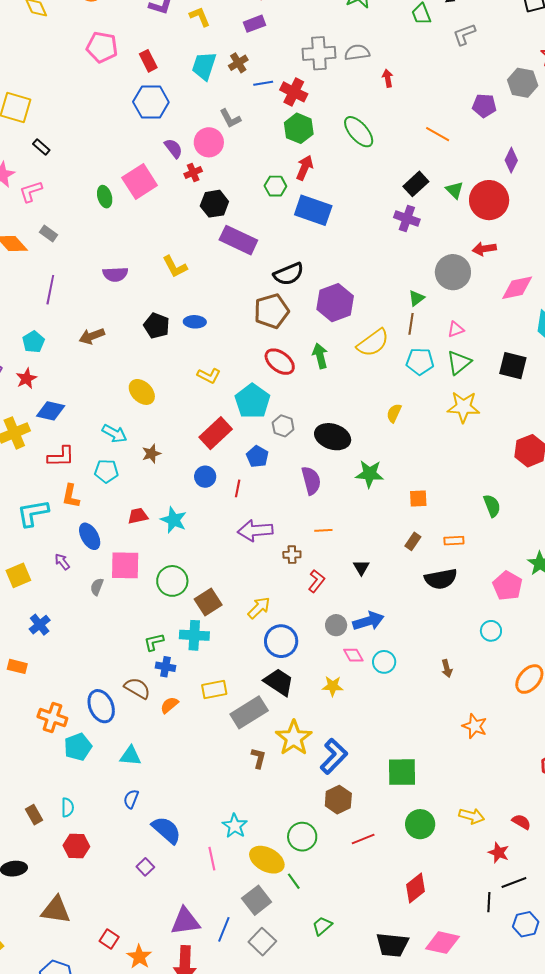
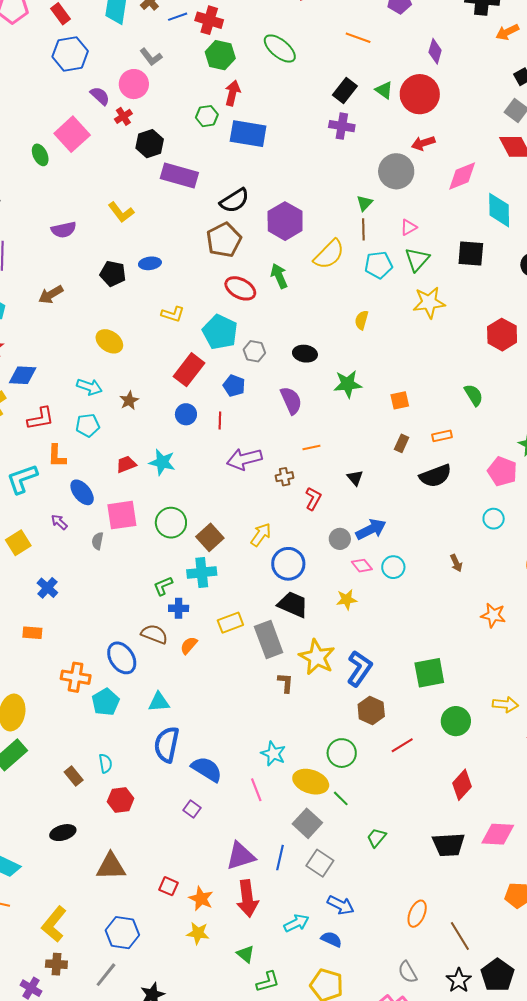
black ellipse: (333, 437) -> (305, 354), size x0.7
gray rectangle: (249, 712) -> (269, 639), turned -69
blue semicircle: (131, 799) -> (167, 744), size x1.8

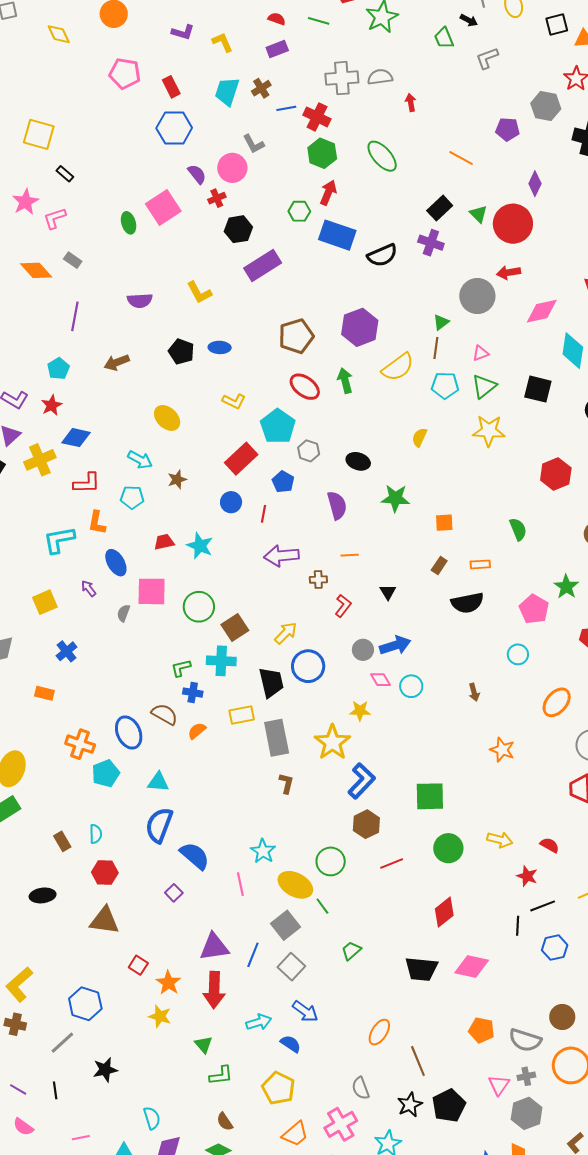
purple rectangle: (179, 176) -> (263, 265), turned -57
black semicircle: (234, 201) -> (382, 255), moved
black trapezoid: (293, 605) -> (271, 682), moved, turned 44
yellow star: (317, 657) -> (332, 742), moved
brown triangle: (111, 866) -> (104, 921), moved

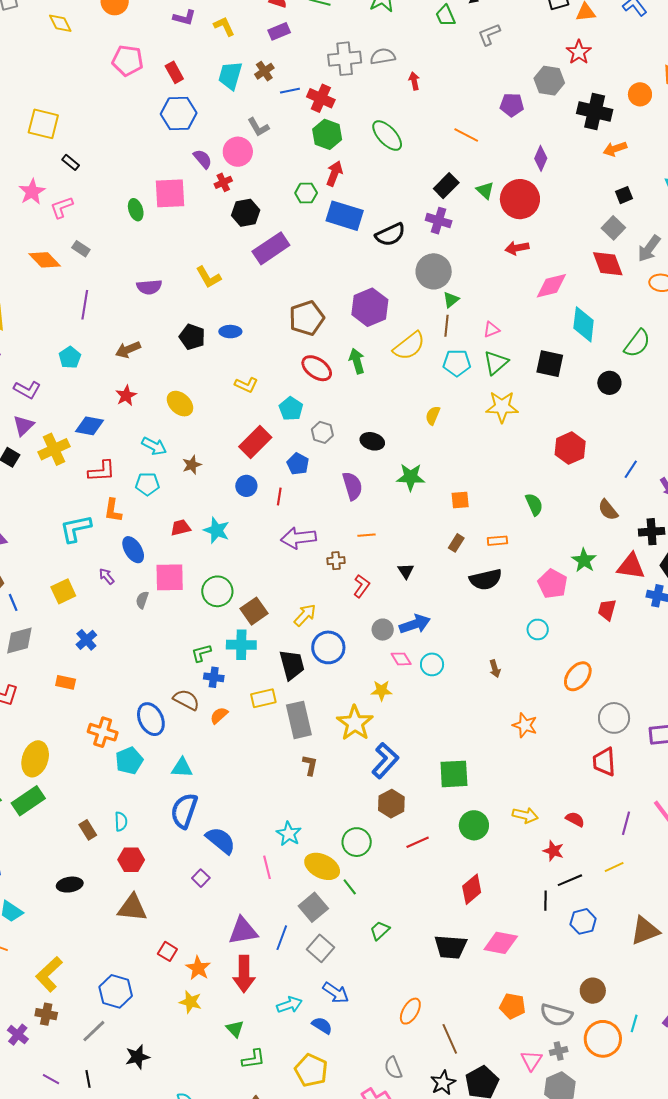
pink square: (163, 208) -> (170, 193), turned 32
gray circle: (477, 296) -> (434, 271), moved
red star: (52, 405) -> (126, 396), moved
cyan pentagon: (278, 426) -> (291, 409), size x0.7

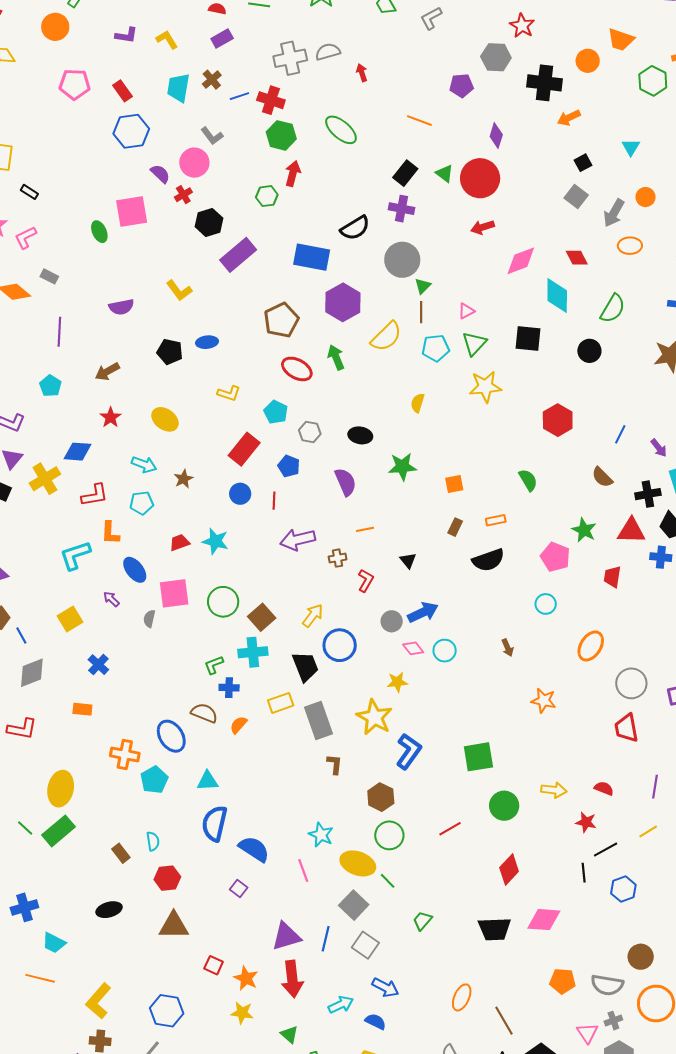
blue rectangle: (345, 216) -> (312, 257), moved
red diamond: (608, 264) -> (577, 258), moved, size x0.7
brown hexagon: (391, 804) -> (381, 797), moved

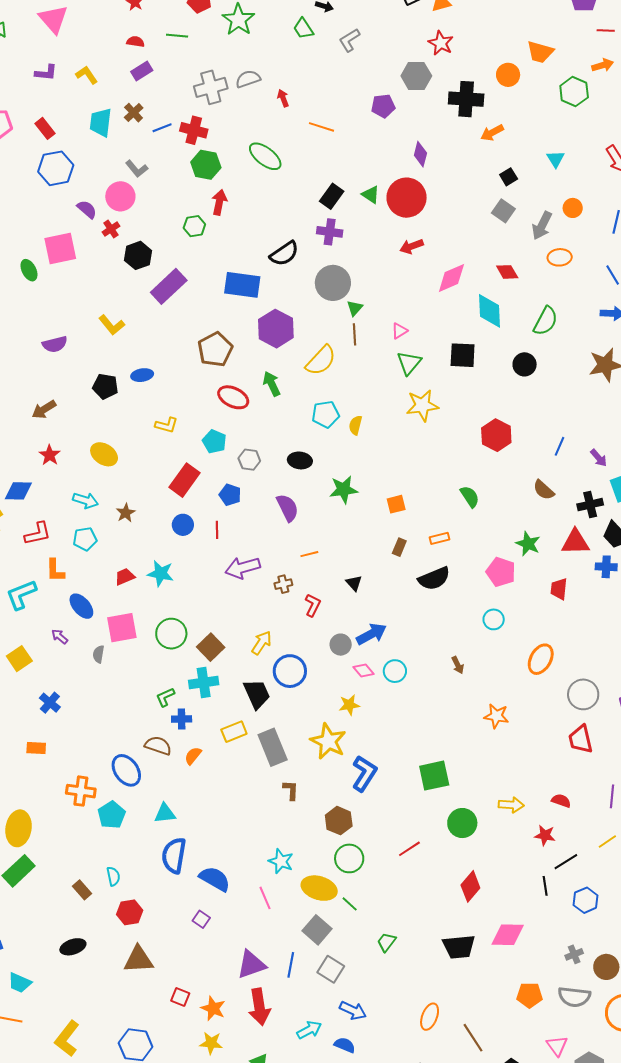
orange line: (419, 121) -> (322, 127), moved
cyan pentagon: (436, 348) -> (326, 414), moved
gray cross: (613, 1021) -> (574, 954), moved

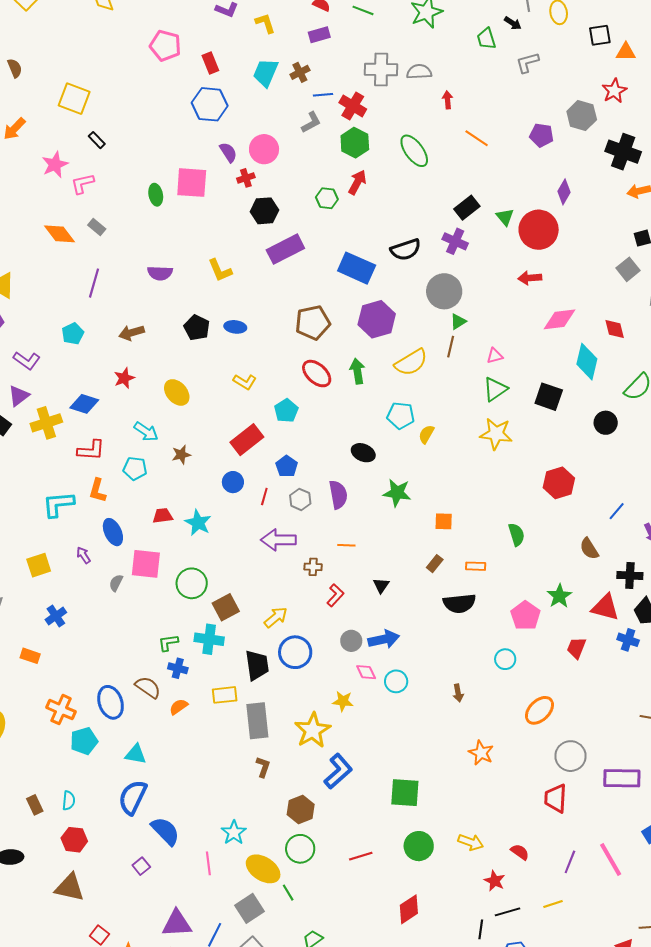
gray L-shape: (137, 169) -> (311, 122), moved, turned -95
gray hexagon: (249, 460) -> (300, 499), moved

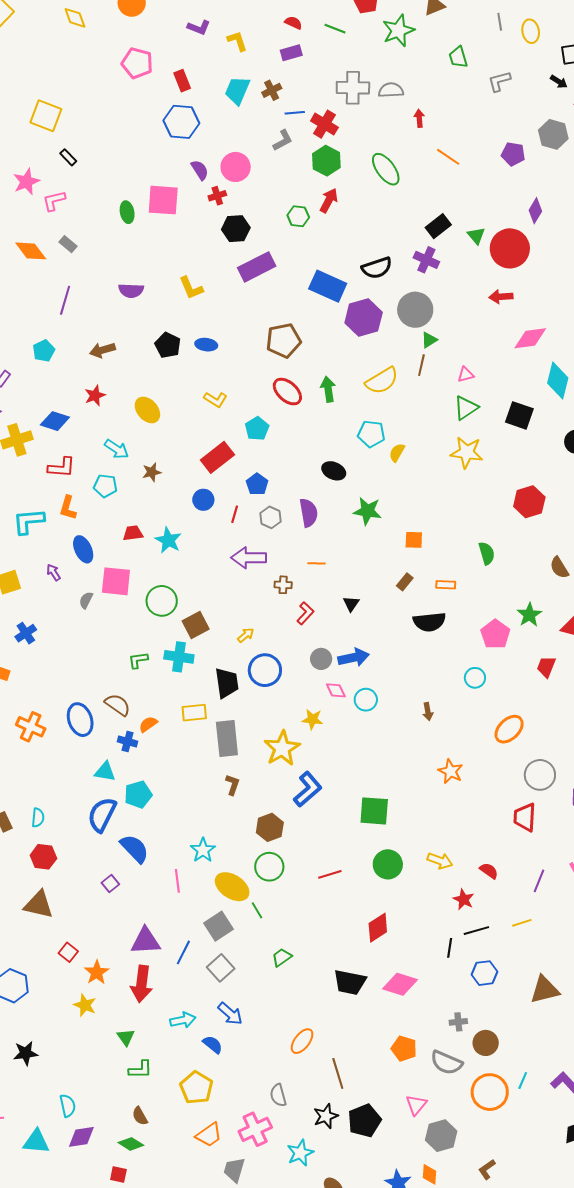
black arrow: (513, 23) -> (559, 82), moved
purple hexagon: (377, 319) -> (364, 318), moved
yellow arrow: (276, 617) -> (246, 635), size x0.7
blue cross: (178, 668) -> (128, 741), moved
cyan pentagon: (84, 741) -> (138, 795), moved

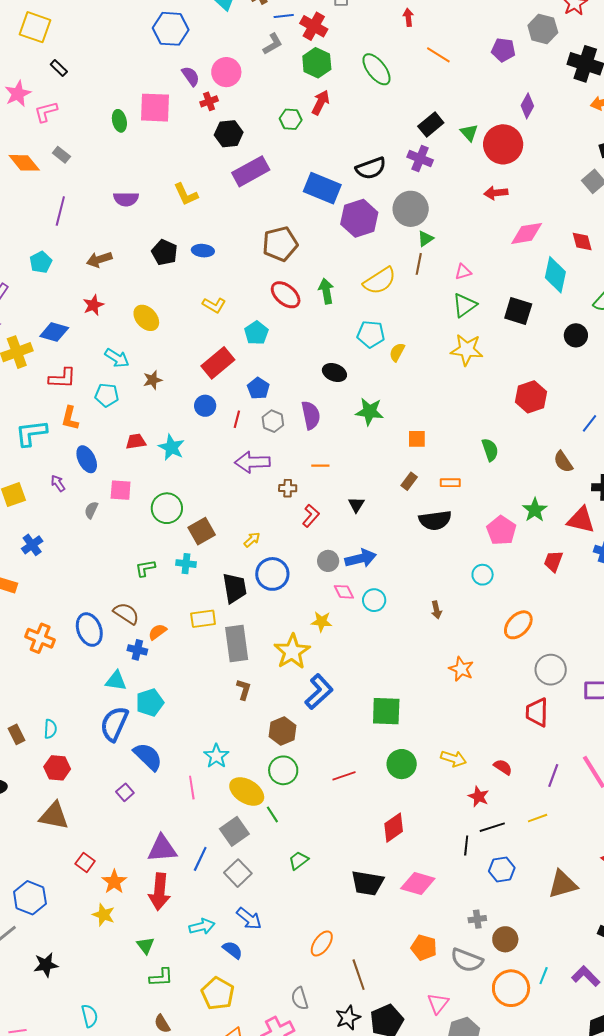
pink square: (116, 581) -> (121, 490), size x0.7
cyan cross: (179, 657) -> (186, 564), size x0.7

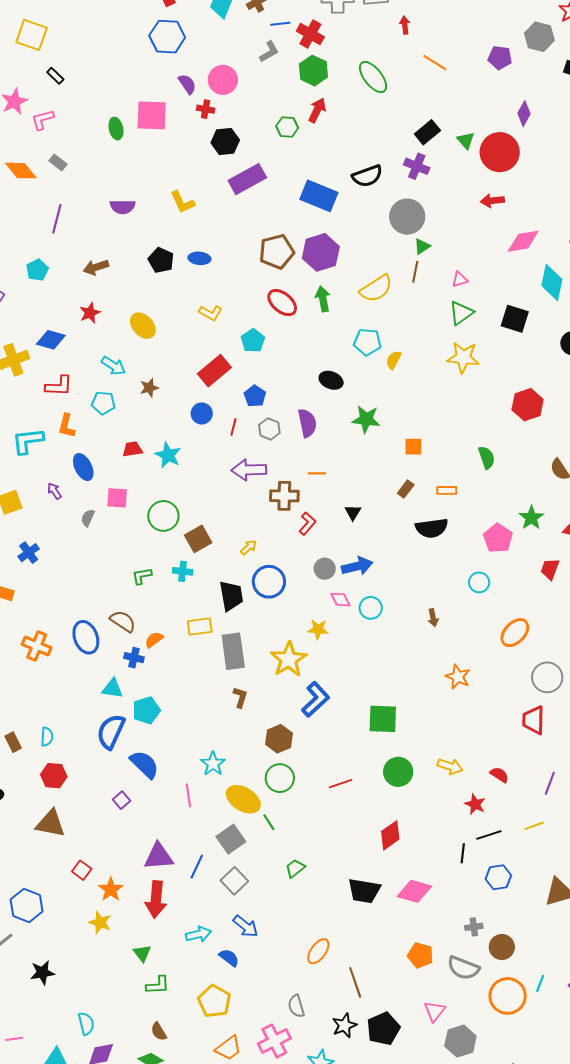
red cross: (209, 101) -> (206, 109), turned 30
purple hexagon: (359, 218) -> (321, 252), moved
brown cross: (288, 488) -> (284, 496), size x1.6

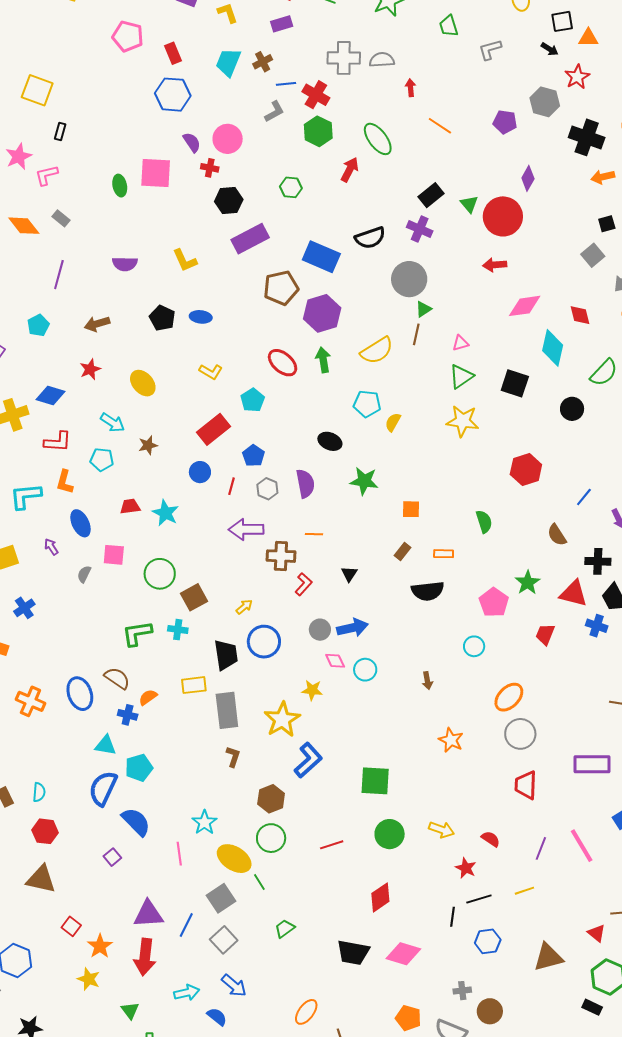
black rectangle: (55, 76) -> (60, 132), turned 60
red arrow: (317, 110) -> (350, 170), moved
brown pentagon: (277, 252) -> (281, 288), moved
green L-shape: (142, 576) -> (137, 633), size x1.5
gray circle: (547, 677) -> (520, 734), moved

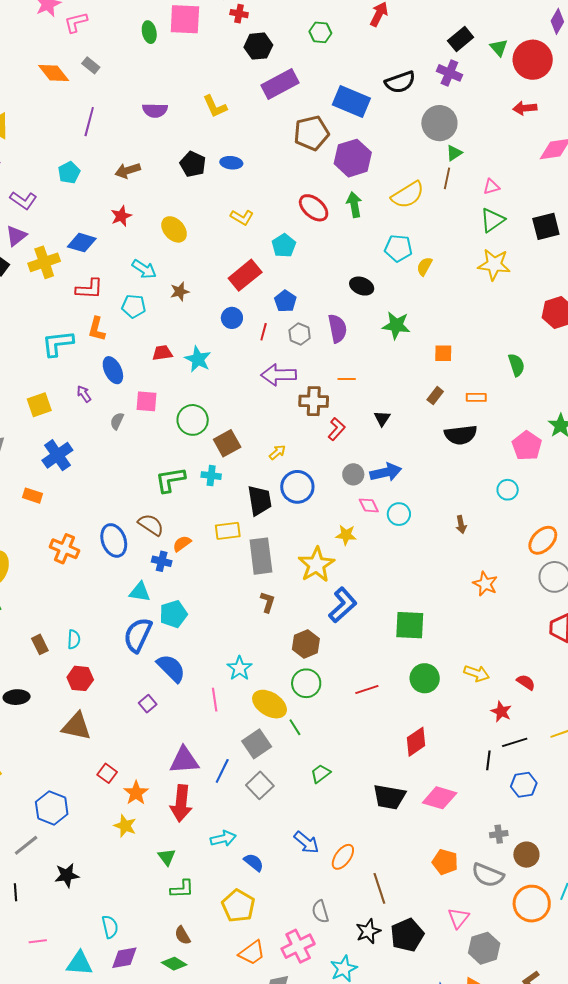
black square: (515, 383) -> (546, 226), turned -32
blue cross: (24, 608) -> (57, 455), size x1.4
blue arrow: (234, 986) -> (306, 842), moved

